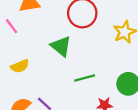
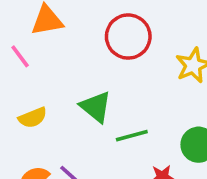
green triangle: (61, 46) -> (96, 107), moved

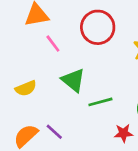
pink line: (20, 56) -> (53, 44), moved

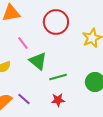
pink line: (53, 44) -> (23, 43), moved
red star: (123, 133) -> (58, 100), moved

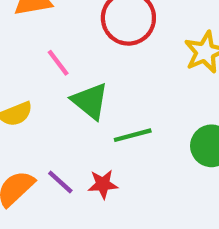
red star: (58, 100) -> (103, 184), moved

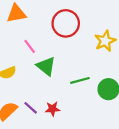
green line: (133, 135) -> (80, 80), moved

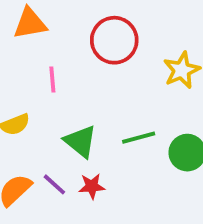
pink line: (30, 46) -> (52, 80), turned 32
green triangle: (46, 66) -> (81, 141), moved

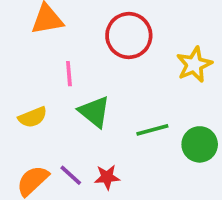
green triangle: (81, 141) -> (94, 112), moved

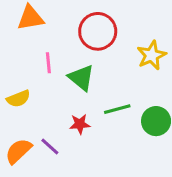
green triangle: (94, 112) -> (81, 78), moved
red star: (107, 177) -> (80, 124), moved

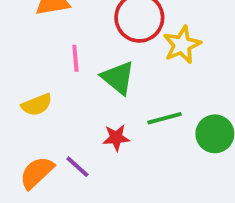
yellow star: (152, 55) -> (182, 45), moved

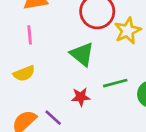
pink line: (75, 58) -> (30, 35), moved

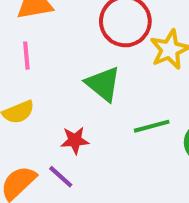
red star: (81, 97) -> (75, 140), moved

